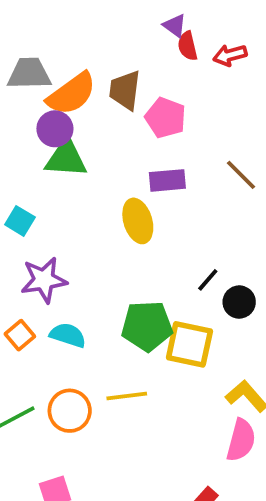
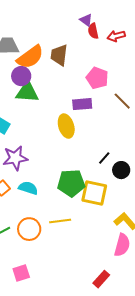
pink pentagon: (165, 118) -> (97, 78), moved

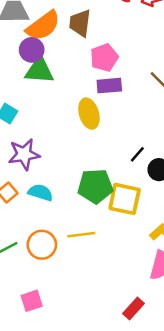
pink pentagon: (97, 78) -> (104, 58), moved, turned 30

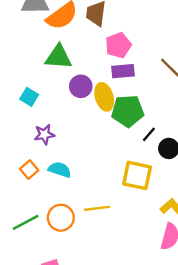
purple circle: (32, 50) -> (81, 86), moved
purple star: (24, 154) -> (44, 134), size x0.7
green pentagon: (95, 186) -> (128, 111), moved

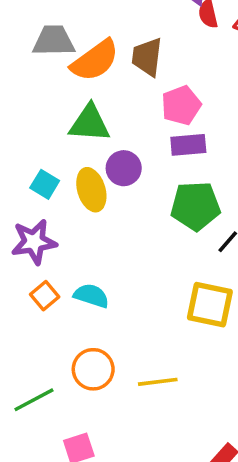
yellow ellipse: (104, 97) -> (91, 190), moved
purple star: (44, 134) -> (34, 242), moved, size x1.4
yellow line: (97, 208) -> (158, 382), moved
green line: (26, 222) -> (34, 400), moved

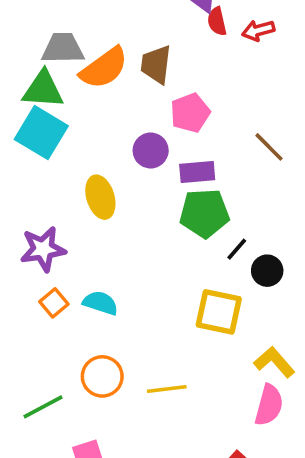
green triangle: (90, 123) -> (43, 90), moved
purple rectangle: (188, 145) -> (197, 172), moved
purple circle: (124, 168) -> (151, 151), moved
cyan square: (45, 184) -> (41, 133), moved, size x1.8

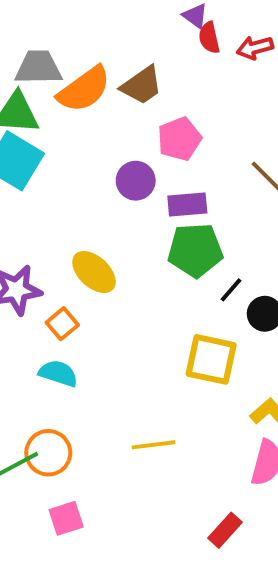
brown trapezoid: (156, 64) -> (142, 85), turned -132
yellow ellipse: (100, 197) -> (94, 272), moved, turned -30
orange square: (54, 303) -> (62, 324), moved
cyan semicircle: (100, 303) -> (58, 373), moved
orange circle: (102, 376) -> (48, 453), moved

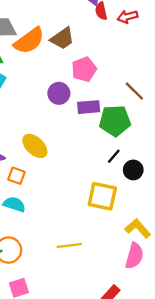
green pentagon: (195, 250) -> (115, 121), moved
orange square: (62, 324) -> (17, 176), turned -30

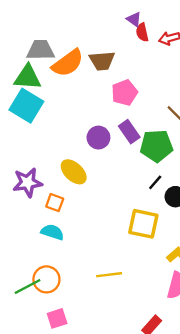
brown trapezoid: (62, 38) -> (102, 61), turned 30
purple circle: (59, 93) -> (98, 138), moved
purple rectangle: (89, 107) -> (129, 132), turned 60

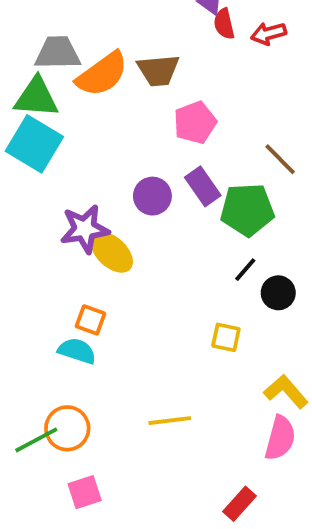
purple star: (28, 182) -> (85, 229), moved
orange square: (55, 203) -> (90, 320), moved
yellow square: (143, 224) -> (226, 337), size x0.6

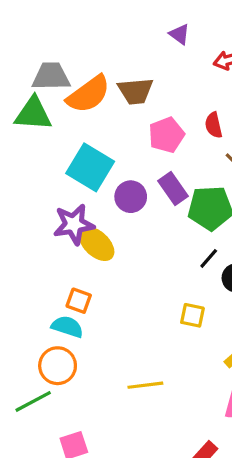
red semicircle: (224, 24) -> (214, 125), moved
cyan square: (34, 144) -> (90, 167), moved
orange circle: (67, 428) -> (58, 366), moved

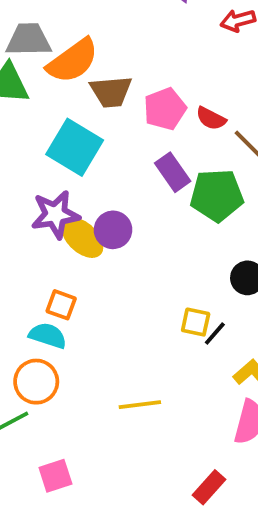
brown trapezoid: (136, 91) -> (111, 92), moved
red semicircle: (214, 125) -> (211, 118), moved, turned -50
purple circle: (131, 197) -> (113, 230), moved
black line: (209, 258) -> (215, 334), moved

